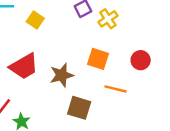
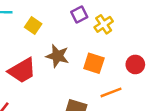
brown star: (62, 75) -> (57, 56), moved, turned 30
orange line: (116, 89) -> (111, 92), turned -35

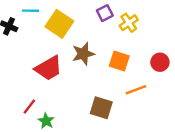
yellow square: (33, 26) -> (59, 24), size x1.6
brown star: (57, 56) -> (83, 54), turned -30

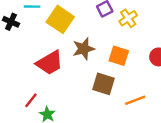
orange line: (136, 90) -> (135, 100), moved
brown square: (101, 108) -> (104, 84), moved

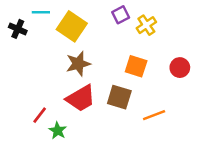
brown star: (84, 49) -> (78, 64), moved
red trapezoid: (50, 63) -> (81, 98), moved

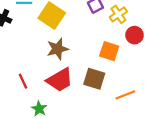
red circle: (180, 68) -> (135, 35), moved
red line: (40, 115) -> (23, 81), moved, turned -63

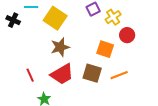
orange line: (125, 95) -> (119, 75), moved

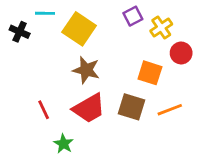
brown star: (60, 47) -> (86, 70), turned 30

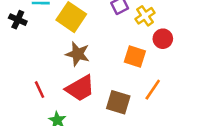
brown square: (131, 107) -> (118, 102), moved
orange line: (170, 110) -> (153, 90), turned -35

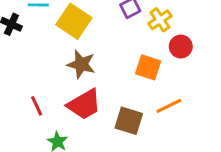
orange line: (153, 90) -> (169, 106), turned 30

